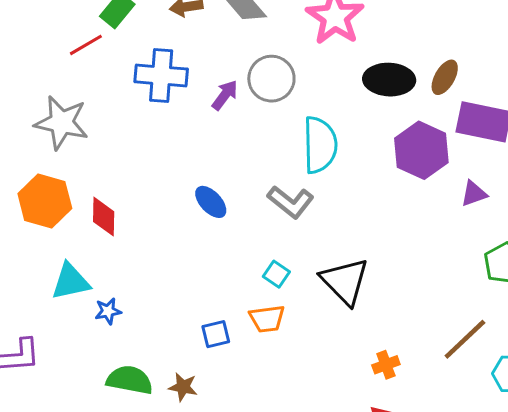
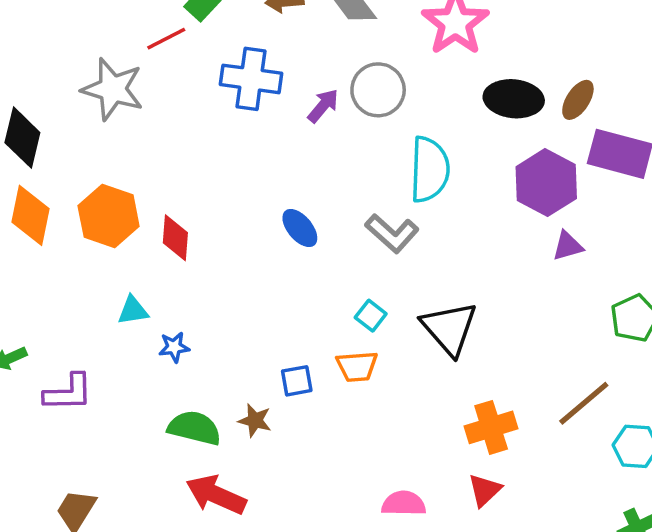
gray star: (62, 123) -> (113, 89), moved
purple triangle: (474, 194) -> (568, 246), moved
cyan triangle: (71, 282) -> (133, 310), size x0.7
orange cross: (386, 365) -> (491, 427), size x1.6
brown star: (183, 387) -> (255, 420), moved

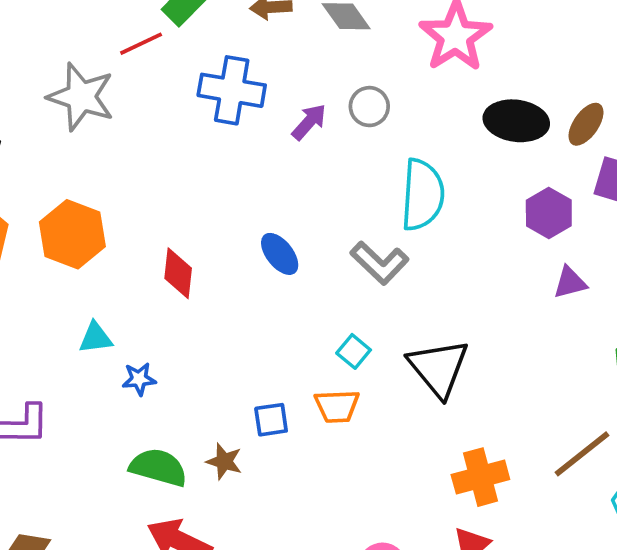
gray circle: (378, 90) -> (369, 107), size x0.7
purple hexagon: (546, 183) -> (549, 213), size x0.7
red diamond: (175, 238) -> (178, 273), moved

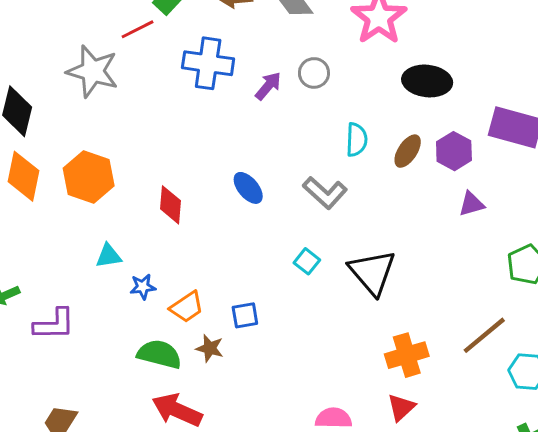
brown ellipse: (586, 124) -> (408, 151), moved
cyan semicircle: (422, 195) -> (357, 140), size x0.6
orange trapezoid: (337, 406) -> (187, 307), moved, turned -30

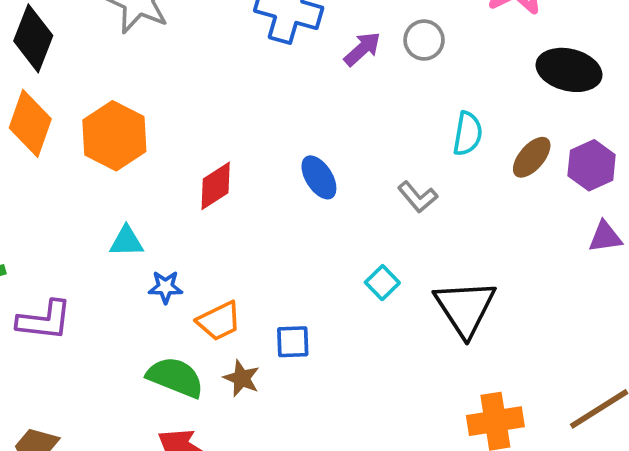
gray L-shape: (325, 193) -> (418, 197), size x0.7
red diamond: (171, 205) -> (216, 186), turned 45

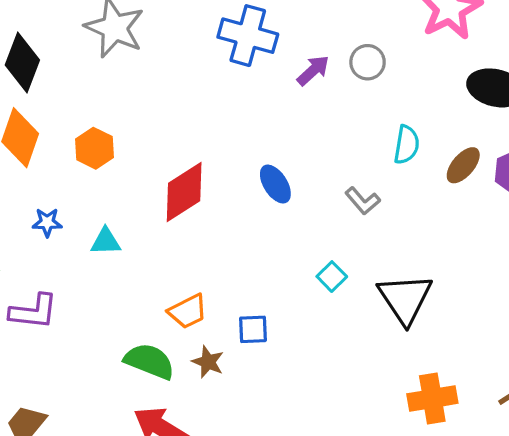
orange hexagon: (114, 136) -> (95, 148), size x0.7
red diamond: (216, 186) -> (184, 192), size x1.4
blue star: (165, 287) -> (47, 222), moved

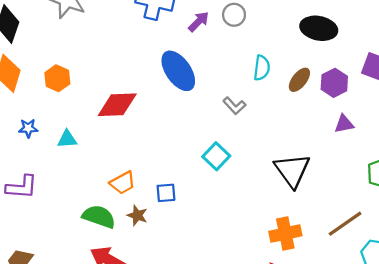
blue ellipse: (275, 184) -> (178, 71), moved, size x1.6
red diamond: (184, 192) -> (117, 105), turned 33
cyan square: (332, 277) -> (216, 156), size x1.4
black triangle: (405, 299) -> (292, 170), moved

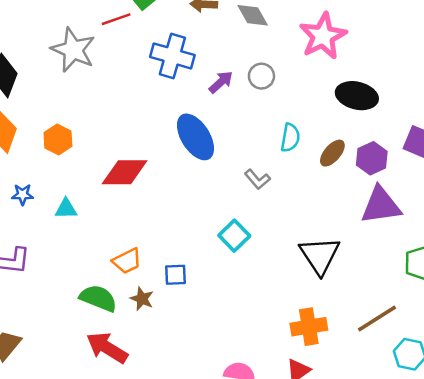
purple triangle: (344, 124) -> (381, 205), size x1.8

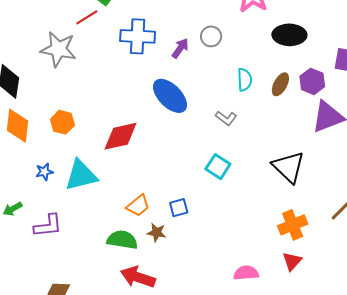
cyan triangle: (66, 209) -> (81, 175), size x1.8

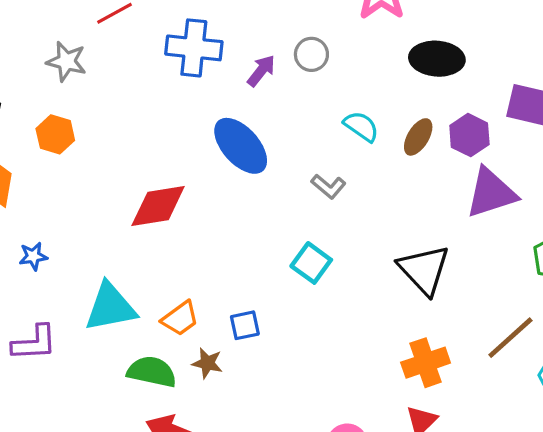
gray star: (58, 49) -> (66, 61), size x0.7
cyan semicircle: (245, 80) -> (361, 126), turned -55
orange hexagon: (62, 122) -> (55, 134), moved
cyan triangle: (81, 175) -> (110, 307), moved

